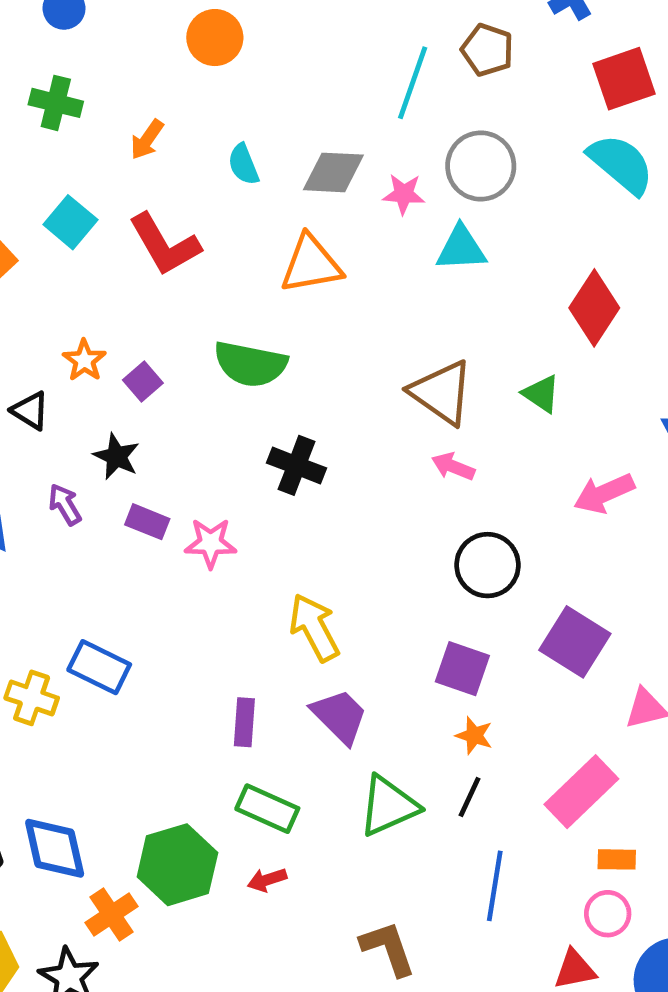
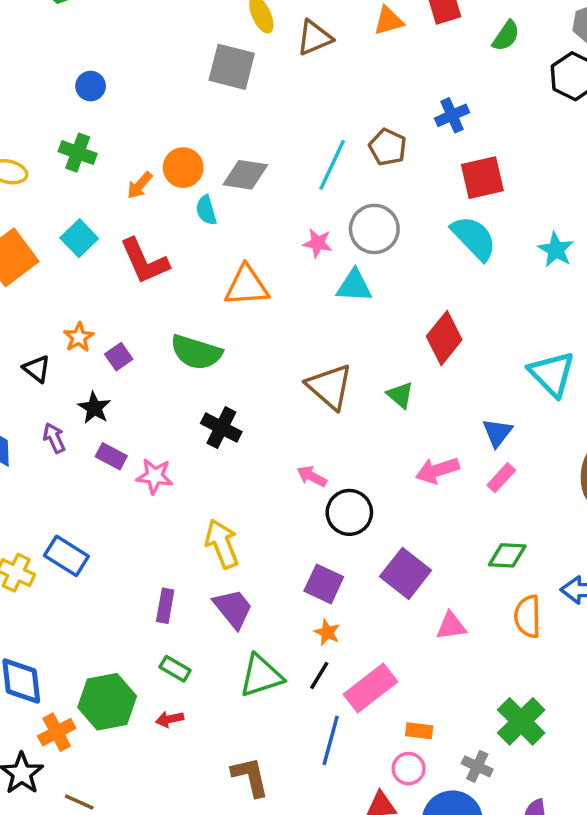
orange circle: (215, 38) -> (183, 168), moved
gray diamond: (333, 172) -> (245, 175), moved
pink arrow: (453, 466) -> (312, 476), moved
pink rectangle: (581, 792) -> (370, 688), moved
green rectangle: (267, 809) -> (175, 669), size x0.7

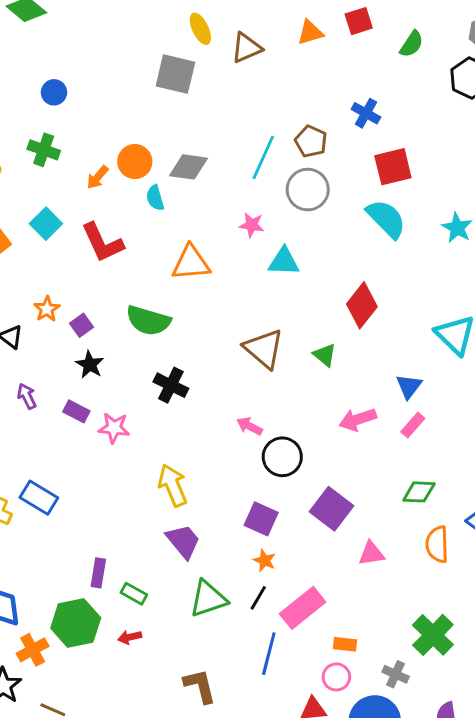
blue cross: (452, 115) -> (366, 113), turned -36
gray circle: (374, 229) -> (308, 190), moved
black star: (94, 408) -> (90, 365), moved
purple rectangle: (165, 606) -> (98, 573), moved

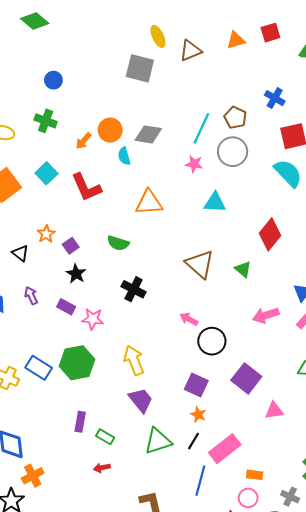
pink star: (252, 225) -> (194, 164), moved
green semicircle: (148, 321) -> (118, 243), size x0.7
green hexagon: (76, 623) -> (77, 363), moved

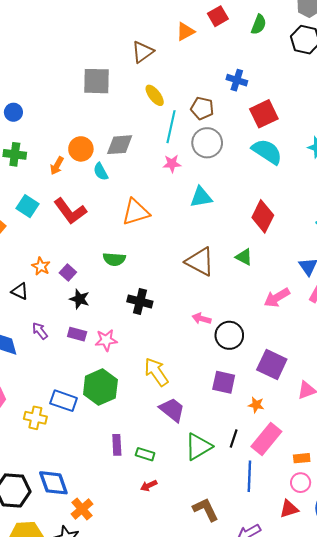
yellow ellipse: (158, 36) -> (155, 95), moved
orange star: (198, 415) -> (256, 405), moved

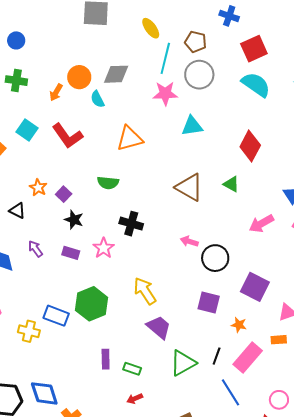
pink star: (172, 164) -> (165, 94), size x1.4
pink star: (106, 340) -> (104, 248), moved, turned -30
orange rectangle: (302, 458) -> (279, 340), moved
blue line: (249, 476) -> (231, 392), turned -36

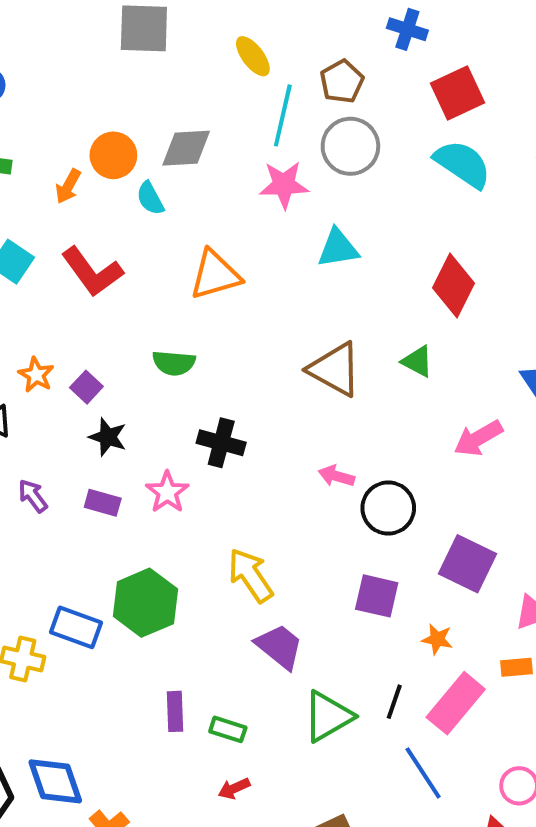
brown pentagon: (196, 42) -> (342, 82), turned 30

